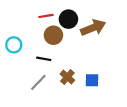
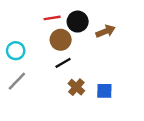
brown arrow: (93, 28) -> (106, 31), size x0.7
black line: (44, 59) -> (63, 63), moved, turned -40
gray line: (38, 82) -> (17, 81), moved

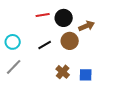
brown circle: (61, 40) -> (70, 41), moved
black line: (63, 63) -> (45, 45), moved

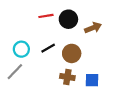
brown circle: (70, 41) -> (72, 53), moved
cyan circle: (13, 42) -> (21, 49), moved
brown cross: (63, 72) -> (67, 77), turned -32

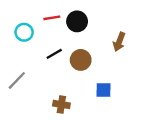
brown arrow: (93, 28) -> (119, 42), moved, turned 133
cyan circle: (21, 49) -> (24, 32), moved
brown cross: (67, 77) -> (61, 104), moved

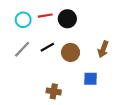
cyan circle: (24, 32) -> (23, 20), moved
brown arrow: (119, 42) -> (103, 49), moved
gray line: (17, 80) -> (22, 49), moved

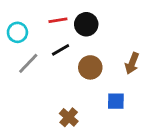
cyan circle: (23, 20) -> (17, 32), moved
black line: (47, 47) -> (61, 50), moved
brown cross: (54, 91) -> (69, 117), turned 32

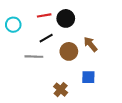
gray line: (28, 63) -> (34, 57), moved, turned 48
brown arrow: (132, 63) -> (90, 44), moved, turned 119
brown cross: (69, 117) -> (61, 90), moved

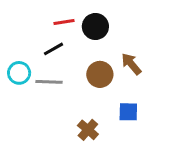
cyan circle: (13, 25) -> (19, 73), moved
black line: (46, 38) -> (53, 49), moved

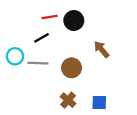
brown circle: (100, 74) -> (72, 68), moved
blue square: (128, 112) -> (99, 102), moved

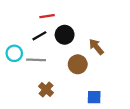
black circle: (74, 21) -> (65, 35), moved
brown circle: (72, 68) -> (78, 64), moved
brown cross: (68, 100) -> (46, 89), moved

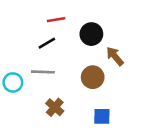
black circle: (65, 35) -> (91, 34), moved
cyan circle: (14, 53) -> (13, 82), moved
blue square: (94, 97) -> (102, 116), moved

